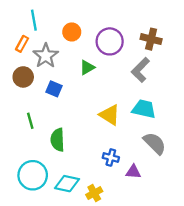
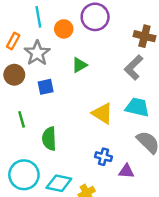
cyan line: (34, 20) -> (38, 17), moved
purple circle: (110, 41) -> (95, 17), moved
blue square: (54, 89) -> (46, 87), turned -35

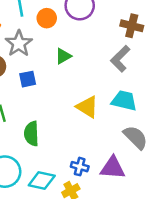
blue cross: (103, 157) -> (80, 167), moved
purple triangle: (126, 171) -> (113, 168), size x1.5

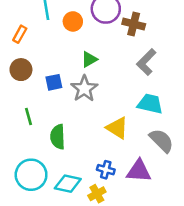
brown cross: (132, 26) -> (134, 24), moved
gray star: (19, 44) -> (84, 89), moved
yellow triangle: (87, 107) -> (117, 128), moved

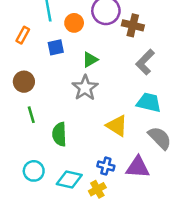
brown circle: (21, 70) -> (24, 82), moved
blue square: (54, 82) -> (56, 47), moved
cyan circle: (31, 175) -> (34, 171), size x0.7

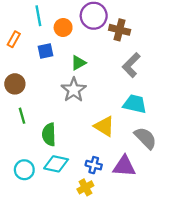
cyan diamond: (69, 179) -> (56, 164), moved

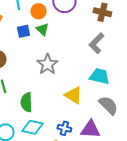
brown cross: (120, 30) -> (102, 12), moved
green triangle: (78, 63) -> (42, 29), moved, turned -48

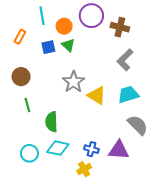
brown cross: (102, 12) -> (120, 27), moved
cyan trapezoid: (99, 76) -> (128, 94), turned -30
yellow triangle: (73, 95) -> (97, 96), moved

